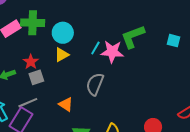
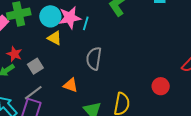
pink star: (112, 52) -> (70, 18), moved
yellow triangle: (62, 55) -> (55, 38), turned -49
red star: (31, 62) -> (14, 54), moved

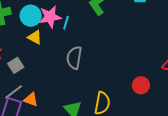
orange triangle: (71, 85) -> (31, 100), moved

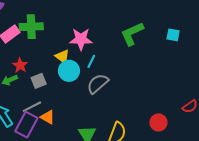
cyan circle: (31, 16) -> (69, 71), moved
cyan line: (66, 23) -> (91, 61), moved
gray semicircle: (74, 58) -> (98, 84), turned 30

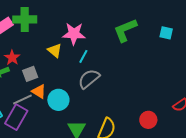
cyan circle: (69, 71) -> (58, 100), moved
orange triangle: (48, 117) -> (39, 92), moved

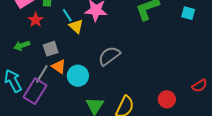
cyan line: (83, 56) -> (67, 15), moved, turned -64
red star: (12, 58) -> (36, 20), moved
gray line: (22, 99) -> (42, 74), turned -36

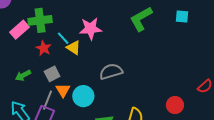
red star: (36, 20) -> (44, 48), moved
gray semicircle: (109, 56) -> (111, 72), turned 30
orange triangle: (59, 67) -> (63, 90), turned 35

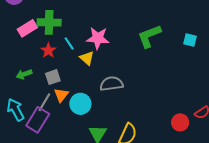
yellow triangle: (74, 48) -> (87, 58), moved
red circle: (175, 105) -> (180, 122), moved

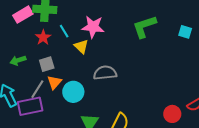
purple rectangle: (38, 120) -> (30, 106), turned 45

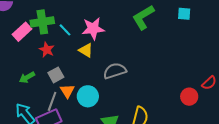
cyan line: (64, 31) -> (65, 30), moved

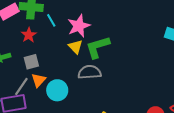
green L-shape: (143, 17) -> (98, 47), moved
pink star: (93, 29) -> (79, 26), turned -30
yellow triangle: (86, 50) -> (75, 47), moved

